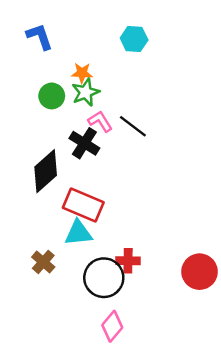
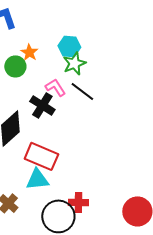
cyan hexagon: (134, 39) -> (69, 46), moved
orange star: (82, 73) -> (29, 52), moved, turned 30
green star: (86, 92) -> (74, 63), moved

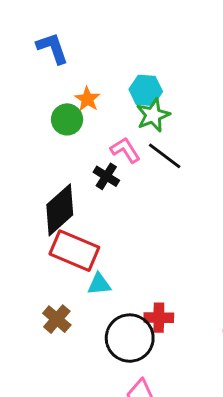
black cross: (42, 105) -> (106, 176), size x0.7
red rectangle: (41, 156) -> (74, 251), moved
cyan triangle: (37, 179) -> (99, 284), size x0.7

